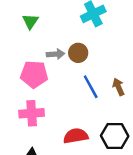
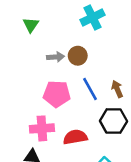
pink pentagon: (34, 74) -> (57, 94), moved
pink cross: (32, 113) -> (42, 128), moved
black hexagon: (115, 136) -> (113, 121), moved

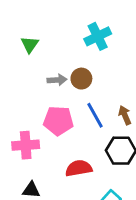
pink cross: (42, 128) -> (26, 145), moved

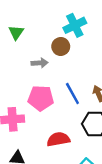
brown circle: (81, 79) -> (61, 47), moved

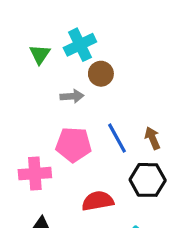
cyan cross: (75, 25) -> (80, 45), moved

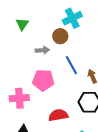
cyan cross: (80, 45) -> (72, 18), moved
blue line: (117, 138) -> (71, 65), moved

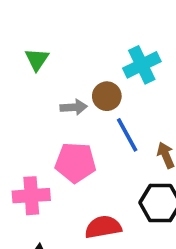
cyan cross: (72, 18) -> (142, 65), moved
brown circle: (60, 36) -> (107, 96), moved

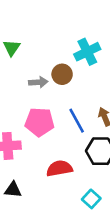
blue line: (127, 135) -> (77, 121), moved

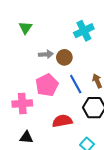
brown circle: (62, 74) -> (64, 57), moved
pink pentagon: (40, 122) -> (47, 85), turned -30

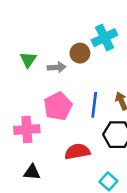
green triangle: (25, 28) -> (28, 60), moved
brown circle: (64, 57) -> (80, 53), moved
blue line: (76, 84) -> (94, 105), turned 36

